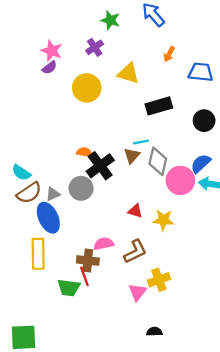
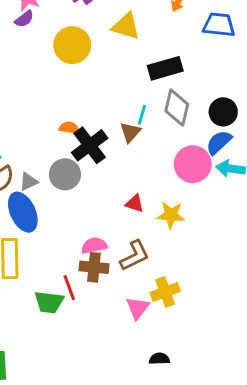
black circle: (204, 121) -> (223, 112), moved
cyan line: (141, 142) -> (142, 115), turned -63
gray diamond: (158, 161) -> (177, 108), moved
brown cross: (88, 261) -> (94, 267), moved

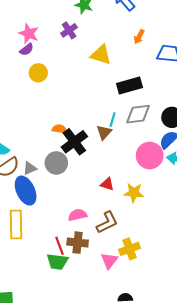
yellow circle: (72, 45) -> (38, 73), moved, size x0.7
gray diamond: (177, 108) -> (138, 114), turned 70
brown cross: (94, 267) -> (78, 243), moved
green trapezoid: (49, 302) -> (57, 262), moved

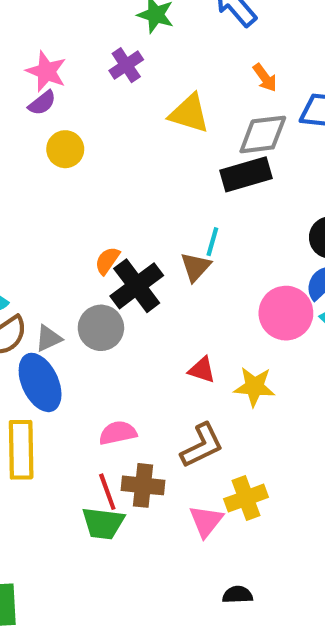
orange arrow: (139, 37) -> (265, 78), turned -64
gray diamond: (138, 114) -> (263, 134), moved
orange semicircle: (60, 129) -> (107, 261), turned -64
pink semicircle: (78, 215) -> (118, 433), moved

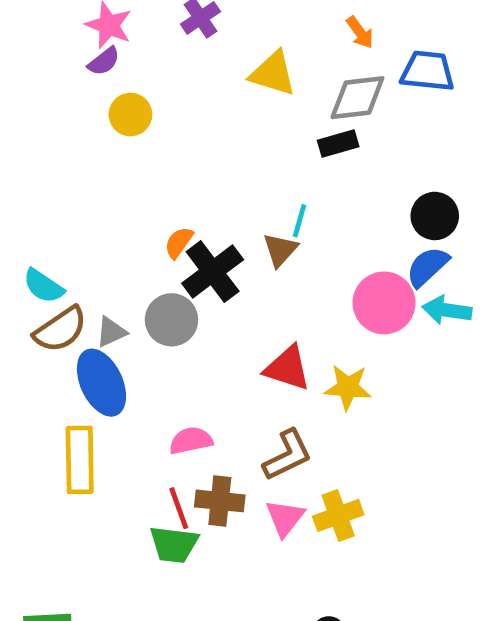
black rectangle: (246, 174) -> (338, 144), size x0.7
red triangle: (202, 370) -> (287, 368), size x1.5
pink triangle: (206, 521) -> (285, 518), moved

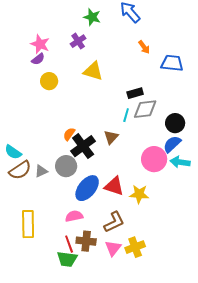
yellow triangle: (273, 73) -> (93, 71), moved
gray diamond: (357, 98) -> (145, 109), moved
cyan line: (299, 221) -> (126, 115), moved
blue ellipse: (101, 383) -> (87, 188), moved, turned 64

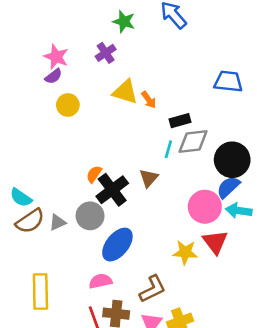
orange arrow: (144, 47) -> (149, 100), moved
black circle: (175, 123) -> (232, 160), size x1.4
red triangle: (114, 186) -> (215, 242), moved, turned 35

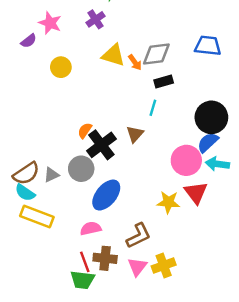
purple semicircle: (54, 76) -> (29, 41), moved
gray diamond: (193, 142) -> (156, 54), moved
cyan semicircle: (21, 198) -> (25, 193), moved
yellow rectangle: (40, 291) -> (37, 217), moved, turned -68

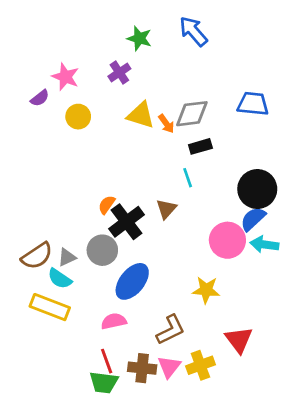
yellow circle: (61, 67) -> (78, 117), moved
cyan line: (153, 108) -> (188, 178), turned -35
cyan semicircle: (25, 193) -> (60, 279), moved
red triangle: (196, 193) -> (239, 340), moved
brown cross: (105, 258) -> (142, 368), moved

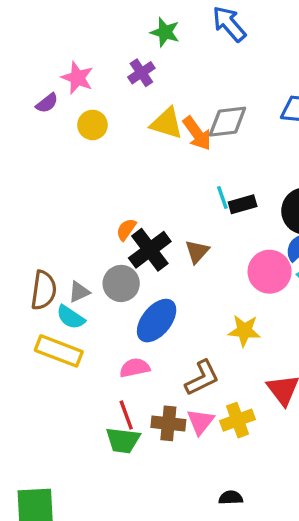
orange arrow: (166, 124) -> (197, 133), size x1.5
black rectangle: (200, 146) -> (243, 204), moved
brown triangle: (166, 209) -> (197, 251), moved
brown semicircle: (37, 256) -> (44, 290), turned -48

